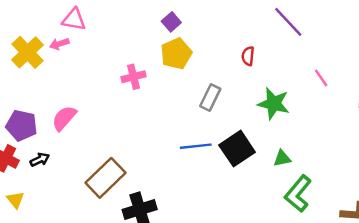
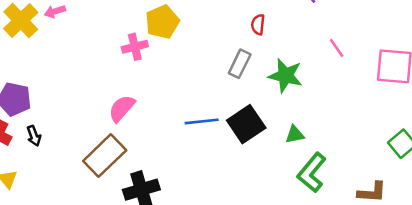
yellow pentagon: (176, 54) -> (162, 22), moved
gray rectangle: (210, 97) -> (240, 64), moved
pink semicircle: (64, 118) -> (122, 108), moved
black arrow: (40, 160) -> (34, 136), turned 96

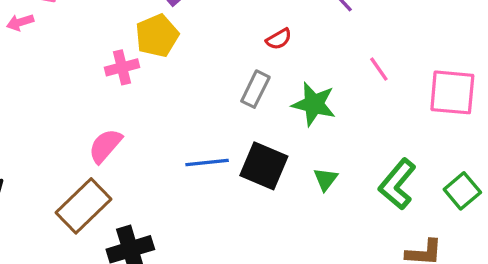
red semicircle: (258, 24) -> (279, 39), turned -126
black square: (246, 124) -> (264, 166), turned -33
green triangle: (295, 135) -> (326, 179), turned -42
green L-shape: (312, 173) -> (397, 184), moved

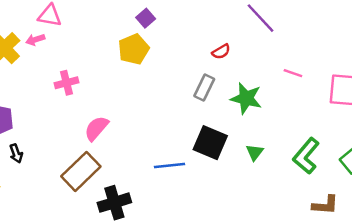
pink cross: (122, 67) -> (66, 83), moved
pink line: (379, 69) -> (293, 73), turned -36
blue line: (207, 163) -> (170, 165), moved

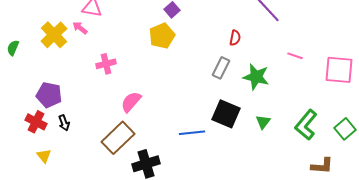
pink arrow: (35, 40) -> (80, 28), turned 56
red semicircle: (221, 52) -> (235, 38), turned -49

